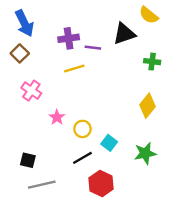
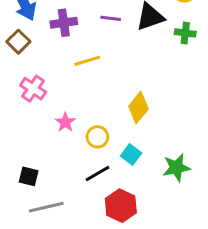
purple cross: (69, 38) -> (64, 23), moved
purple line: (93, 48) -> (111, 18), moved
green cross: (152, 62) -> (185, 33), moved
yellow diamond: (147, 106) -> (138, 108), moved

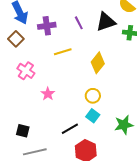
purple line: (111, 18) -> (79, 23), turned 56
yellow diamond: (138, 108) -> (98, 63), moved
yellow circle: (97, 137) -> (93, 96), moved

